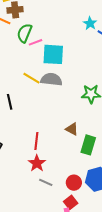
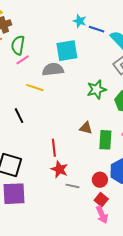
pink line: (36, 42) -> (23, 60), moved
cyan square: (53, 54) -> (67, 51), moved
gray semicircle: (51, 79) -> (53, 69), moved

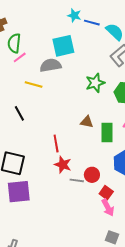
red circle: (100, 180) -> (92, 175), moved

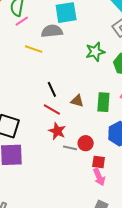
black line: (19, 113) -> (52, 89), moved
brown triangle: (87, 122) -> (77, 101), moved
red line: (56, 143) -> (52, 109), turned -54
red square: (106, 193) -> (99, 162), turned -32

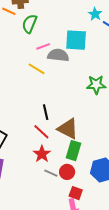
pink line: (22, 21) -> (43, 46), moved
brown triangle: (77, 101) -> (68, 129), size x1.6
green rectangle: (103, 102) -> (74, 151), moved

